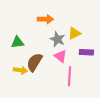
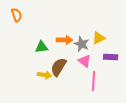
orange arrow: (45, 19) -> (65, 40), moved

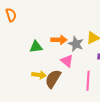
pink triangle: (85, 61) -> (67, 61), moved
brown semicircle: (59, 67) -> (53, 79), moved

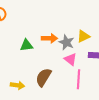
pink triangle: (67, 61) -> (70, 59), moved
yellow arrow: (39, 75) -> (17, 85), moved

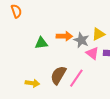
pink triangle: (70, 59) -> (92, 53), moved
pink line: (78, 79) -> (76, 78), moved, turned 30

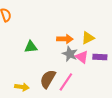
orange arrow: (64, 36) -> (65, 39), moved
gray star: (81, 40) -> (70, 54), moved

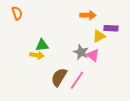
orange arrow: (65, 39) -> (88, 15), moved
purple rectangle: (100, 57) -> (111, 28), moved
yellow arrow: (22, 87) -> (37, 55), moved

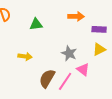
yellow triangle: (99, 36) -> (99, 49), moved
green triangle: (42, 45) -> (36, 24), moved
pink triangle: (93, 55) -> (83, 69), moved

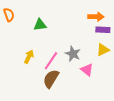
orange arrow: (76, 16) -> (96, 17), moved
yellow arrow: (25, 56) -> (29, 57), turned -72
pink line: (65, 81) -> (51, 61), moved

